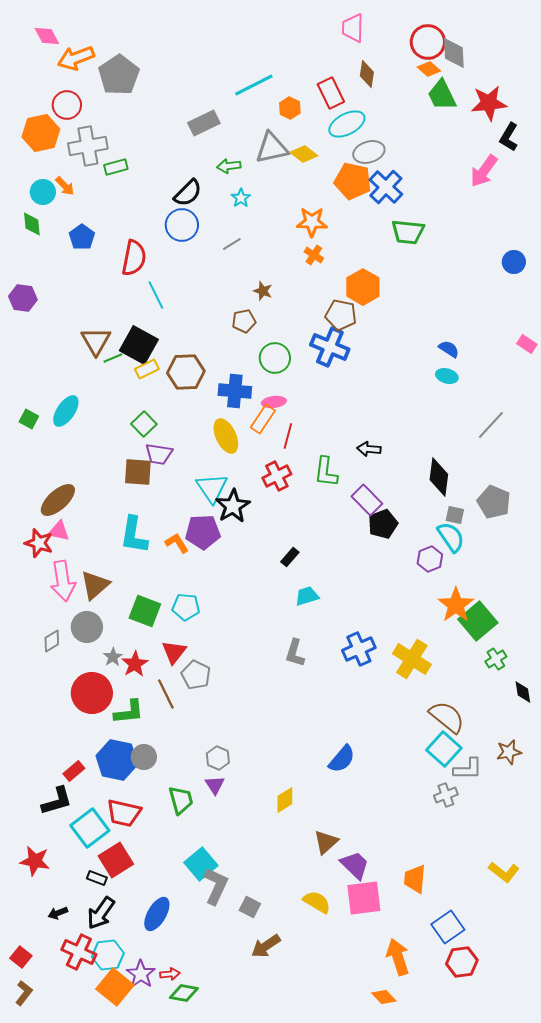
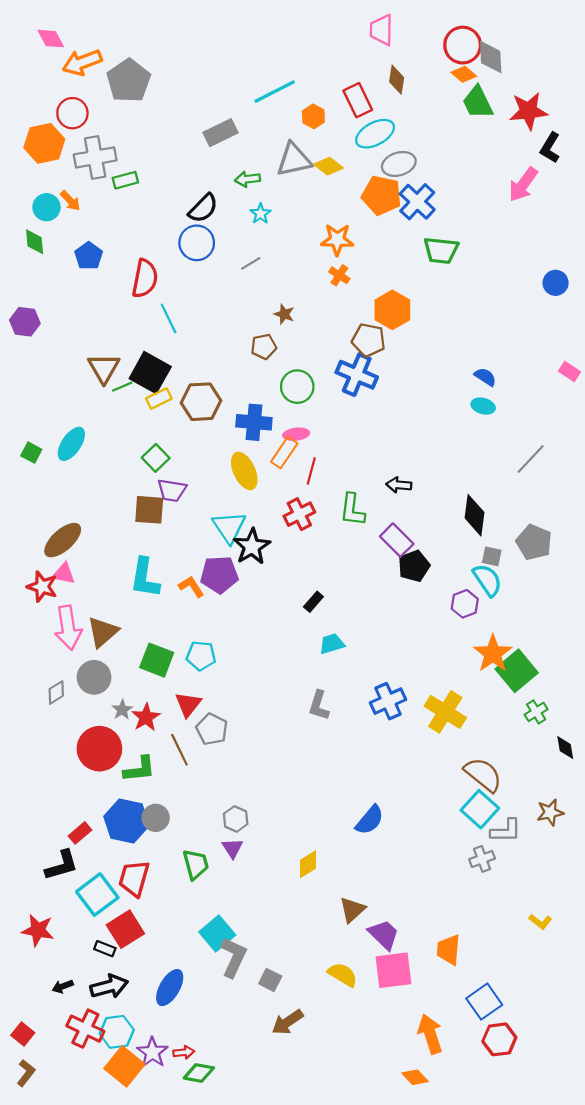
red trapezoid: (124, 813) -> (134, 878), turned 93
yellow L-shape: (504, 872) -> (540, 922), moved, size x0.7
black arrow: (101, 913) -> (109, 986), turned -140

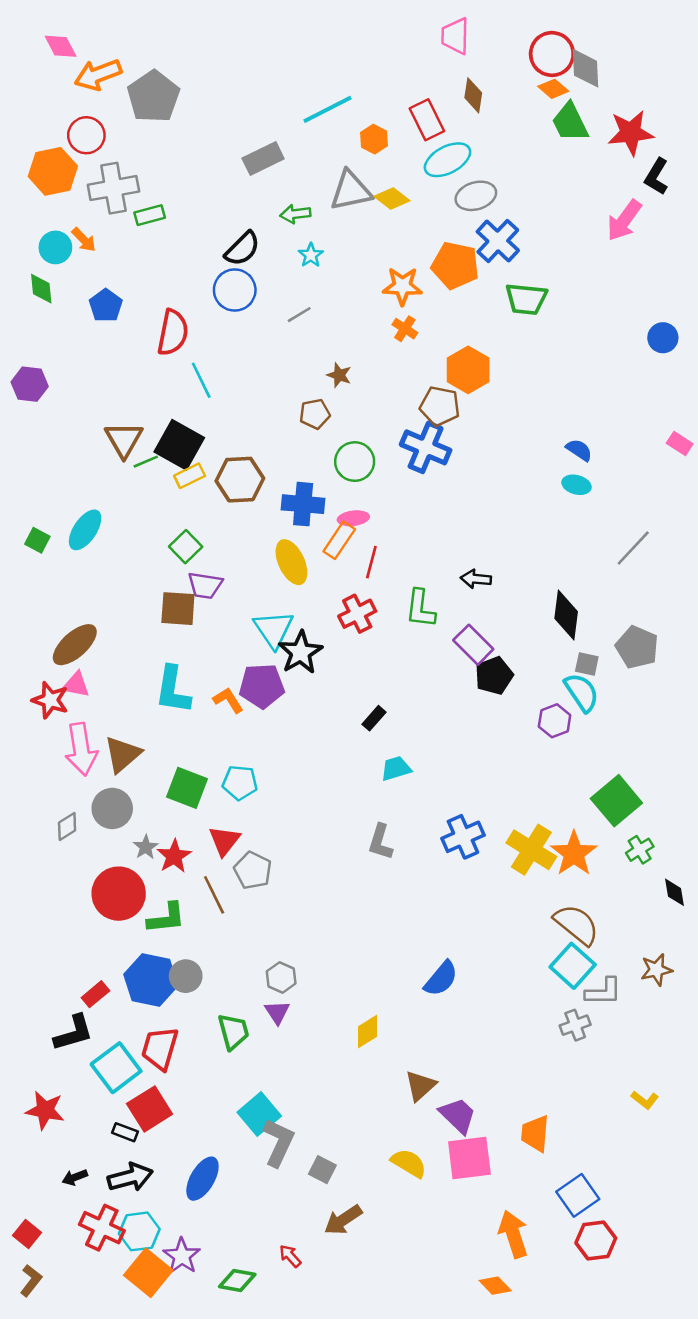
orange pentagon: (382, 195) -> (455, 265), moved
orange star: (493, 654) -> (574, 854), moved
red arrow: (184, 1052) -> (290, 1256), moved, turned -126

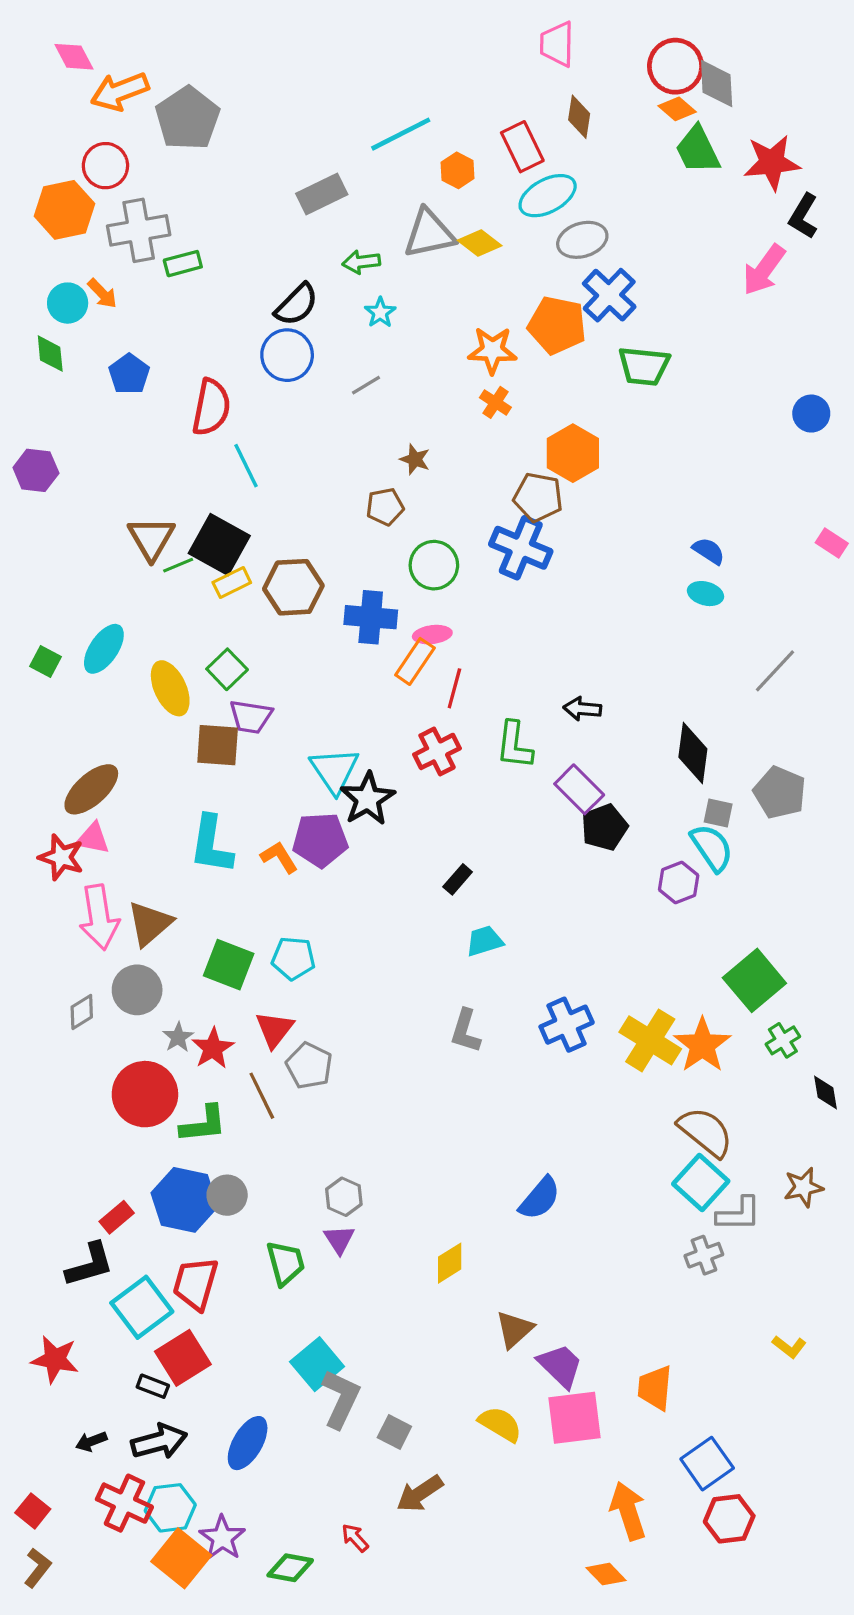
yellow ellipse: (291, 562) -> (170, 688), moved

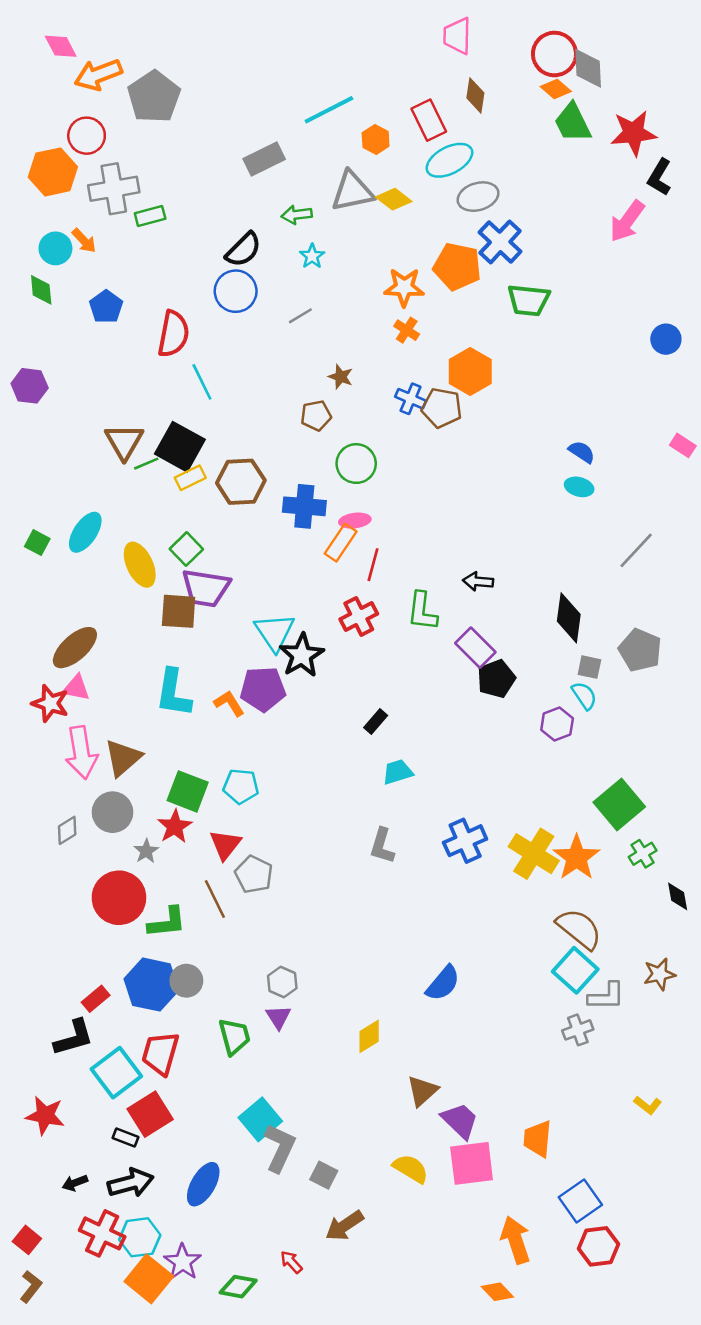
blue cross: (521, 548) -> (411, 399), moved, size x0.6
purple trapezoid: (251, 717) -> (206, 588), size x1.4
cyan semicircle: (712, 848) -> (584, 696), size x0.7
red star: (213, 1048) -> (175, 826), moved

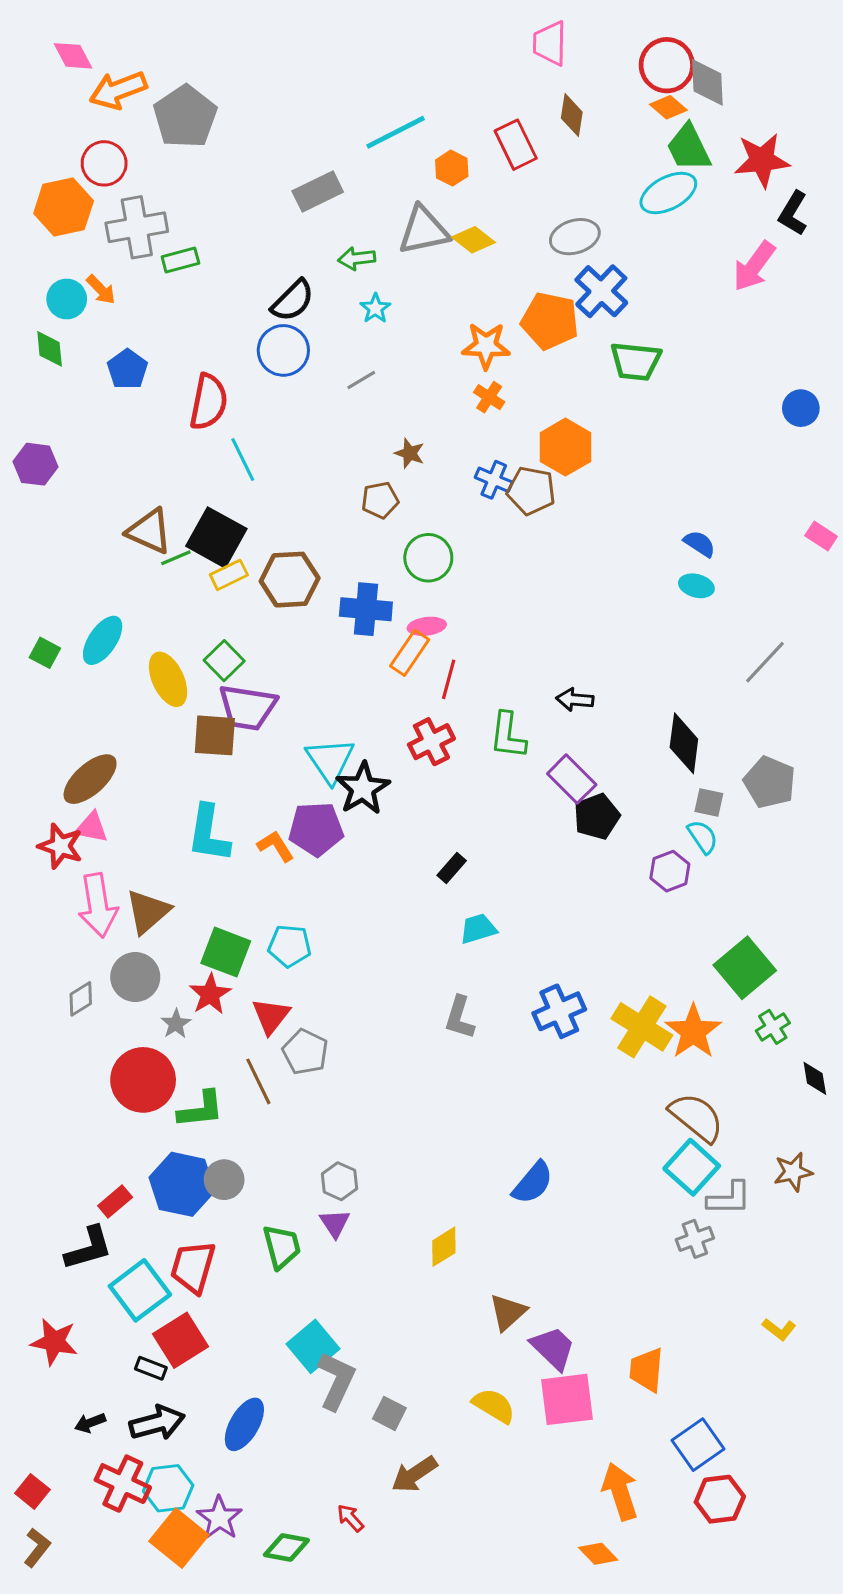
cyan ellipse: (449, 160) -> (668, 193), moved
brown triangle: (124, 442) -> (149, 531), turned -36

